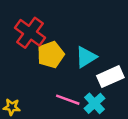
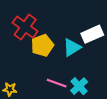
white rectangle: (110, 77) -> (92, 34), moved

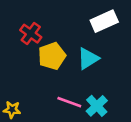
red cross: (25, 27) -> (31, 34), size x0.7
white rectangle: (92, 34) -> (104, 21), moved

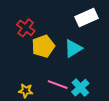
yellow star: (12, 110) -> (26, 91), moved

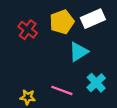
yellow pentagon: (43, 46) -> (62, 22), moved
cyan cross: (80, 88) -> (96, 83), moved

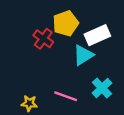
white rectangle: (93, 19) -> (97, 35), moved
red cross: (28, 30) -> (43, 39), moved

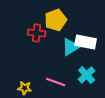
white rectangle: (97, 35) -> (86, 42), moved, turned 35
red cross: (43, 39) -> (37, 33), turned -30

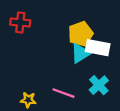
yellow pentagon: (56, 20) -> (81, 34), moved
red cross: (37, 33) -> (20, 22), moved

